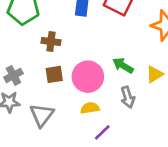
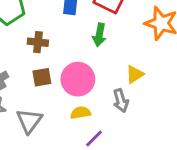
green arrow: (123, 65) -> (99, 35), moved, turned -110
yellow triangle: (155, 74) -> (135, 74), moved

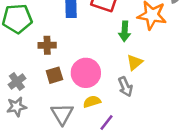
green arrow: (99, 35) -> (125, 31), moved
gray triangle: (29, 121) -> (62, 114), moved

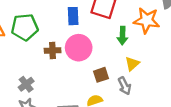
pink circle: (86, 73) -> (79, 48), moved
brown square: (54, 75) -> (101, 75), moved

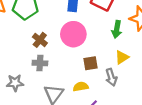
brown cross: (53, 50) -> (40, 40), moved, turned 32
gray cross: (26, 84) -> (40, 63), moved, turned 32

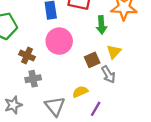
brown square: (91, 63) -> (92, 60), moved

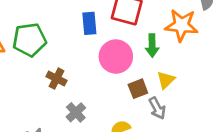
pink circle: (59, 41) -> (116, 57), moved
gray cross: (33, 79) -> (76, 112), moved, turned -35

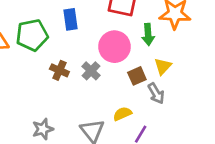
blue rectangle: (89, 23) -> (71, 19), moved
gray cross: (76, 112) -> (91, 71), moved

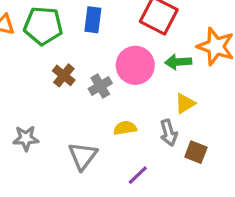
green arrow: (148, 34) -> (178, 62), turned 75
brown square: (137, 76) -> (196, 152), moved, turned 30
yellow semicircle: (122, 114) -> (125, 128), moved

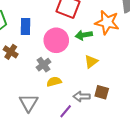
blue rectangle: (93, 20) -> (26, 26), moved
gray cross: (100, 86) -> (43, 65), moved
gray arrow: (169, 133) -> (82, 96), moved, turned 112

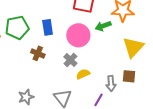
yellow triangle: (91, 62) -> (133, 47), moved, size x1.6
gray arrow: (82, 96) -> (111, 84), turned -84

